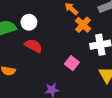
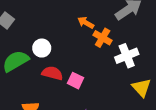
pink square: (72, 63) -> (76, 81), moved

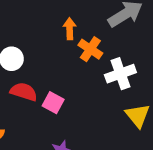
orange arrow: (86, 23) -> (70, 29), turned 56

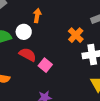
orange arrow: (70, 29) -> (37, 16), moved

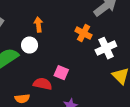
red semicircle: (28, 55) -> (43, 84), moved

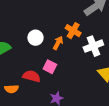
orange arrow: (38, 25) -> (58, 43), moved, turned 32
white circle: (30, 45) -> (35, 38), moved

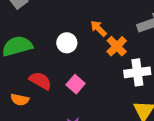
orange arrow: (58, 43) -> (99, 28), moved, turned -88
red semicircle: (32, 76) -> (40, 81), moved

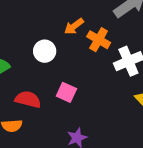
orange arrow: (99, 28) -> (74, 26), turned -66

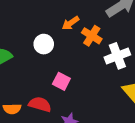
red semicircle: (28, 99) -> (40, 104), moved

